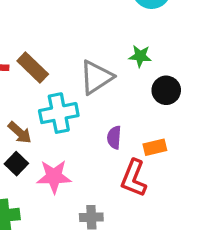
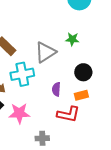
black circle: (166, 90) -> (83, 72), moved
red L-shape: (134, 178) -> (68, 114), turned -100

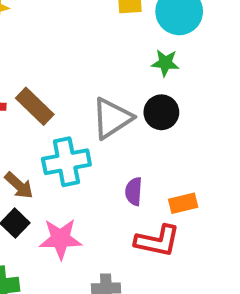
green star: (72, 39) -> (165, 63), moved
black circle: (83, 72) -> (161, 112), moved

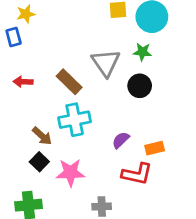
brown rectangle: (35, 106) -> (69, 82), moved
gray triangle: (112, 118) -> (106, 63), moved, turned -32
purple semicircle: (134, 191) -> (121, 140), turned 42

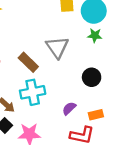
green star: (142, 52) -> (95, 35), moved
black circle: (140, 86) -> (92, 77), moved

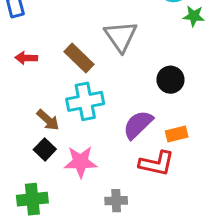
green star: (95, 35) -> (194, 16), moved
purple semicircle: (69, 108) -> (138, 125), size x1.5

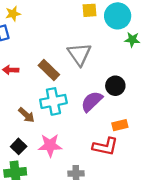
purple semicircle: (138, 125) -> (92, 101), moved
black square: (45, 149) -> (19, 146), moved

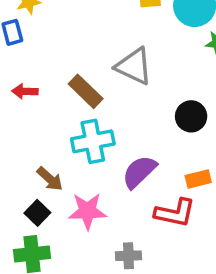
gray triangle: (79, 54) -> (134, 66), turned -30
purple semicircle: (92, 101) -> (139, 172), moved
brown arrow: (26, 115) -> (50, 179), moved

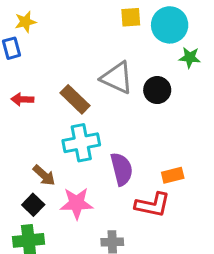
black circle: (191, 116) -> (157, 90), moved
purple semicircle: (139, 172) -> (122, 169), turned 120

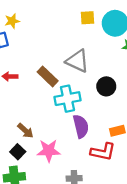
black circle: (157, 90) -> (106, 86), moved
cyan cross: (81, 143) -> (67, 99), moved

